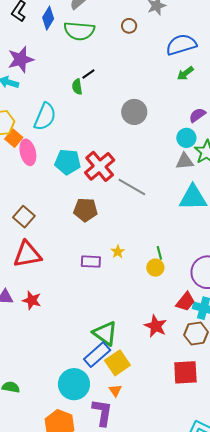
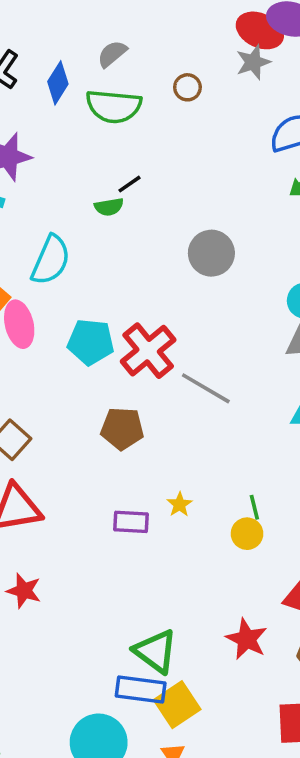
brown circle: (129, 26) -> (187, 87), moved
green semicircle: (77, 87) -> (109, 207), turned -91
blue rectangle: (97, 355) -> (141, 690), turned 48

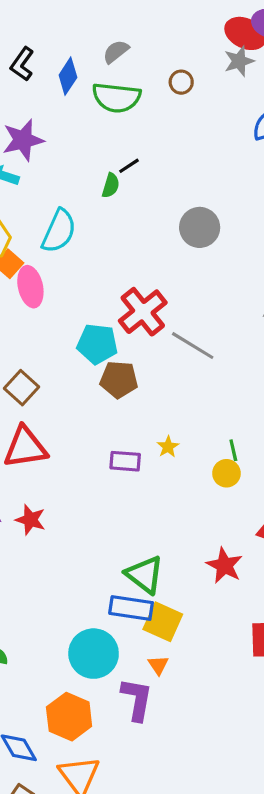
green semicircle: (109, 207) -> (111, 185), turned -65
cyan pentagon: (91, 342) -> (97, 344), moved
yellow square: (177, 705) -> (163, 622), turned -33

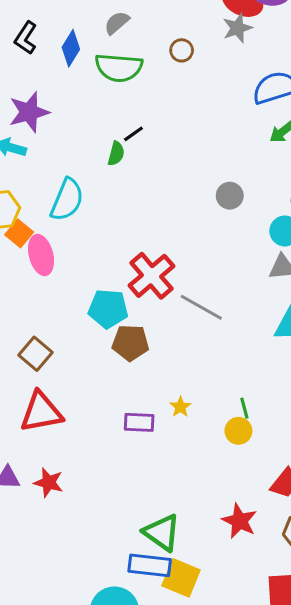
gray circle: (200, 227) -> (230, 196), moved, size x0.7

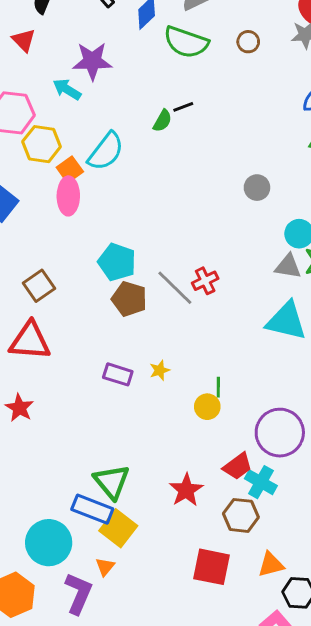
orange square: (19, 233) -> (70, 170), moved
red cross: (151, 276) -> (205, 281), moved, size x0.6
gray line: (201, 307) -> (175, 288), moved

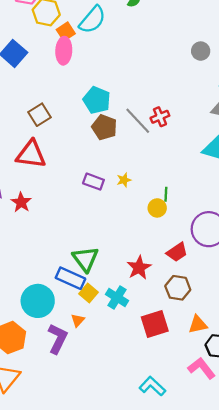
cyan cross: (261, 482) -> (117, 297), moved
yellow square: (118, 528) -> (89, 293), size x0.7
red square: (211, 567) -> (155, 324), turned -32

